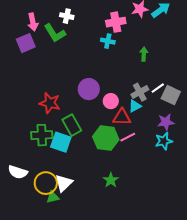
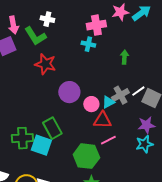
red star: (50, 103) -> (45, 64), moved
cyan triangle: (135, 106) -> (108, 102), moved
green hexagon: (106, 138) -> (86, 156), moved

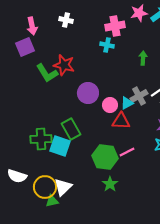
green L-shape: (35, 36) -> (47, 73), moved
pink line: (108, 140) -> (127, 152), moved

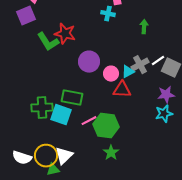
green rectangle: (71, 129) -> (72, 98), turned -50
pink line: (127, 152) -> (89, 121), moved
white semicircle: (17, 176) -> (22, 158), moved

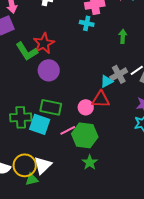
red star: (65, 34) -> (44, 43), turned 30
purple circle: (89, 62) -> (49, 70), moved
pink circle: (111, 74) -> (86, 107), moved

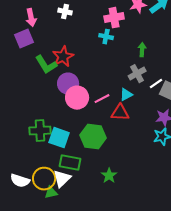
gray cross: (119, 74) -> (137, 74), moved
green rectangle: (51, 107) -> (70, 163), moved
pink circle: (86, 107) -> (77, 98), moved, size x1.5
pink line: (68, 130) -> (102, 99), moved
green hexagon: (85, 135) -> (93, 137), moved

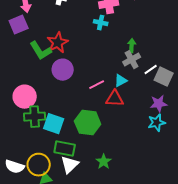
green arrow: (142, 50) -> (132, 46), moved
pink circle: (77, 98) -> (25, 97), moved
white triangle: (62, 179) -> (70, 165), moved

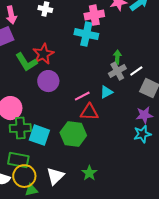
cyan cross: (101, 23) -> (86, 34), size x1.6
white line: (151, 70) -> (136, 71), moved
red triangle: (115, 99) -> (89, 112), moved
green rectangle: (65, 149) -> (18, 160), moved

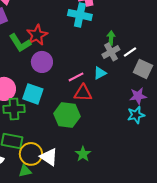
cyan square: (39, 135) -> (33, 94), moved
yellow circle: (24, 176) -> (31, 154), moved
white triangle: (55, 176) -> (49, 157), turned -42

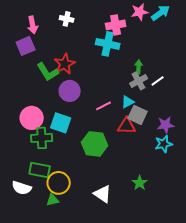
gray square: (143, 69) -> (138, 115), moved
red triangle: (83, 93) -> (127, 126), moved
green star: (83, 154) -> (140, 183), moved
white triangle: (49, 157) -> (103, 194), moved

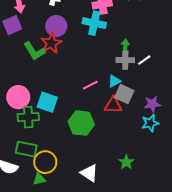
gray cross: (139, 81) -> (125, 60), turned 30
purple circle: (70, 91) -> (56, 26), moved

